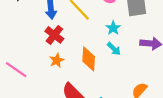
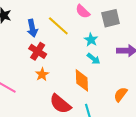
orange diamond: (89, 59) -> (82, 80), moved

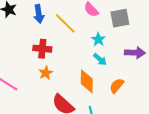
blue arrow: (32, 28) -> (39, 14), moved
red cross: (38, 51) -> (42, 49), turned -30
orange semicircle: (121, 94) -> (117, 86), moved

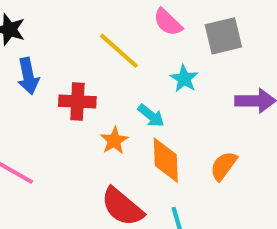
blue arrow: (39, 14) -> (28, 76), moved
cyan arrow: (100, 59) -> (151, 116), moved
orange star: (46, 73) -> (114, 141), moved

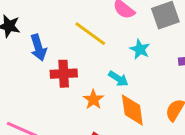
blue arrow: (28, 76) -> (38, 48), moved

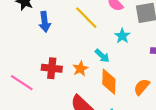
red cross: (64, 74) -> (52, 68), moved

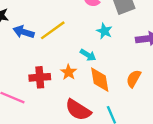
yellow line: (86, 18) -> (53, 30), moved, turned -70
blue arrow: (45, 22) -> (24, 32), turned 126

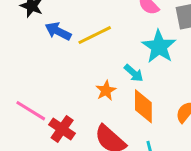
cyan star: (104, 31) -> (159, 47), size x1.6
red cross: (40, 77) -> (62, 129), moved, turned 30

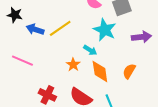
pink line: (31, 111) -> (22, 61), moved

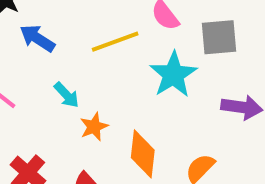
yellow line: (60, 28) -> (115, 42), moved
cyan arrow: (90, 50) -> (67, 95), moved

